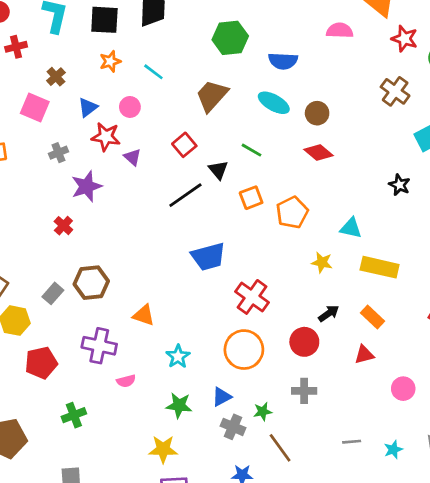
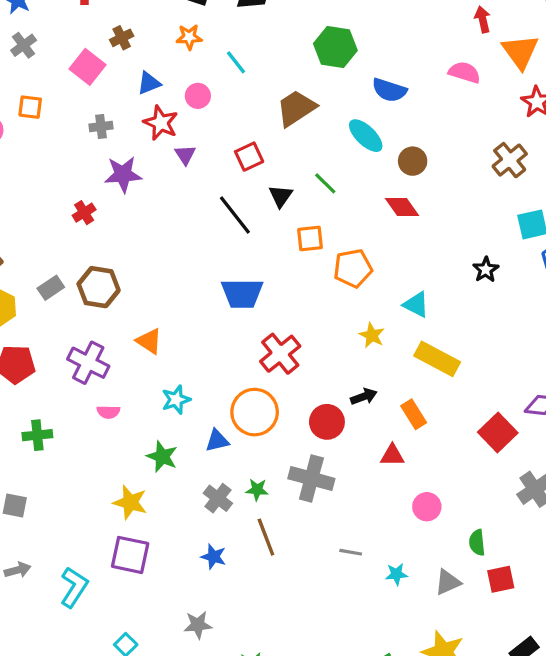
black line: (185, 195) -> (235, 215), turned 72
gray cross: (304, 391) -> (311, 479), size x1.5
blue triangle: (222, 397) -> (217, 441), moved

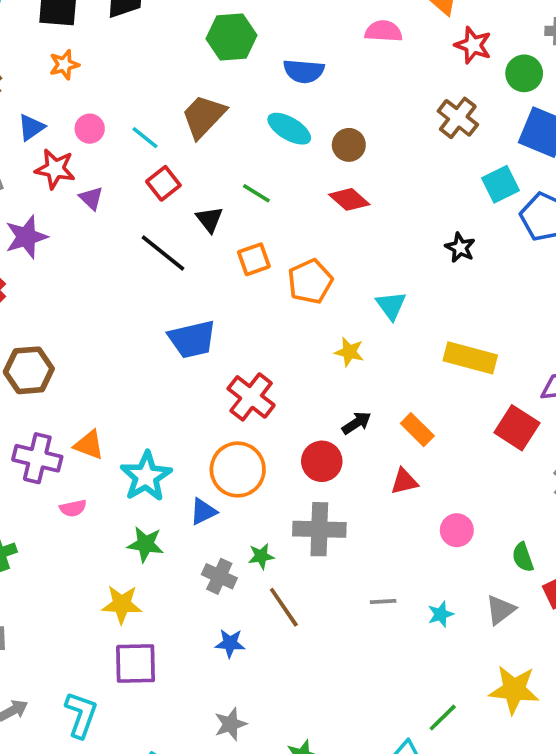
cyan line: (236, 62) -> (145, 138), moved
cyan triangle: (416, 305) -> (391, 305), turned 40
orange triangle: (149, 341) -> (89, 445), moved
yellow rectangle: (437, 359) -> (470, 358), moved
cyan star: (176, 400) -> (146, 476), size x1.5

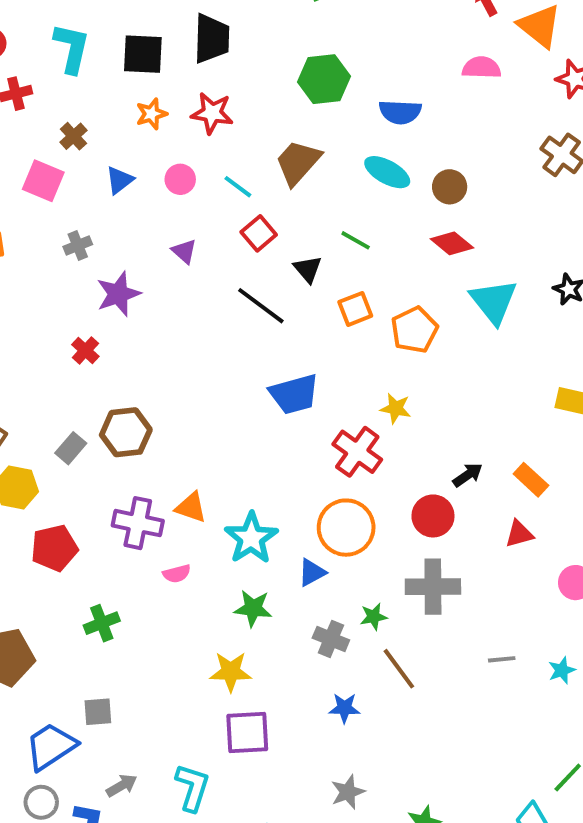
red star: (55, 169) -> (212, 113), moved
cyan triangle: (391, 305) -> (494, 302), moved, size x1.5
yellow star: (349, 352) -> (396, 408), moved

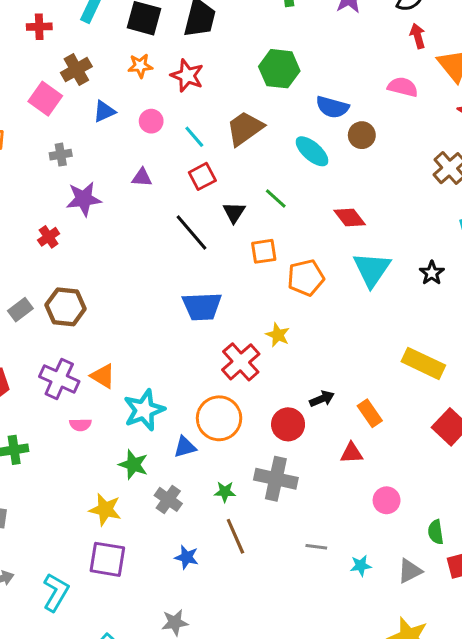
brown cross: (74, 136) -> (76, 70), size x1.4
brown circle: (450, 187) -> (362, 135), moved
purple triangle: (184, 251) -> (142, 177), turned -50
gray cross: (331, 639) -> (168, 499), moved

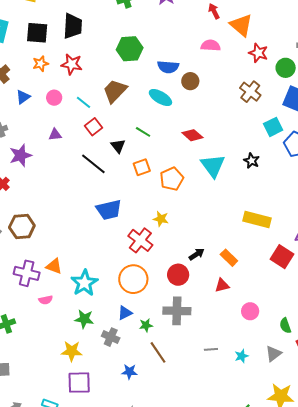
blue triangle: (185, 447) -> (125, 313), moved

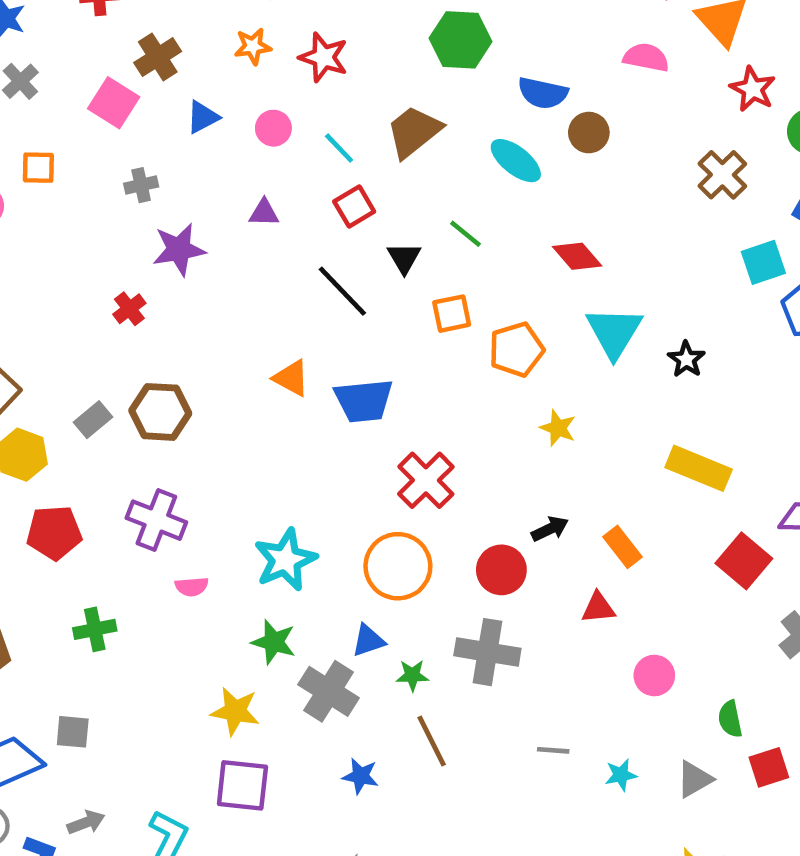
black star: (252, 161) -> (686, 359), moved
yellow star: (161, 219) -> (558, 428), moved
orange triangle: (54, 266) -> (291, 378), moved
gray cross: (111, 337) -> (329, 691), size x1.4

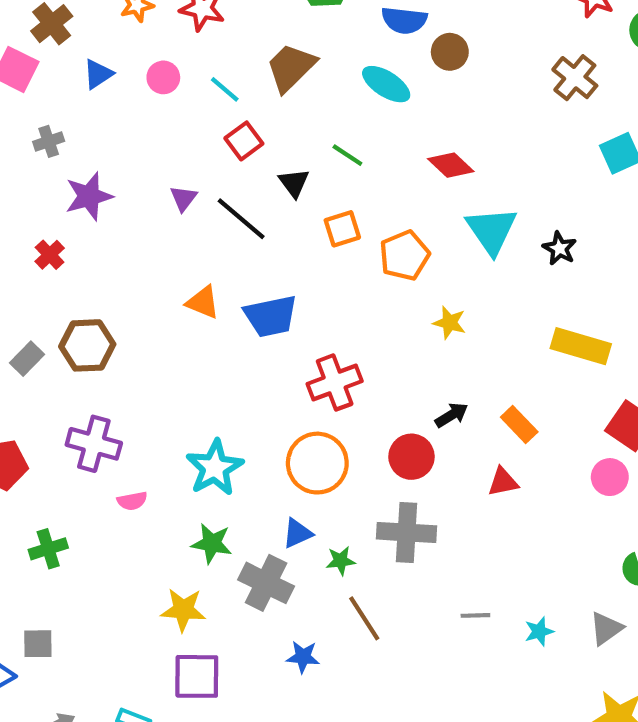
purple triangle: (264, 213) -> (183, 198), moved, turned -48
red cross: (426, 480) -> (335, 382), turned 30
pink circle: (654, 675) -> (610, 477), moved

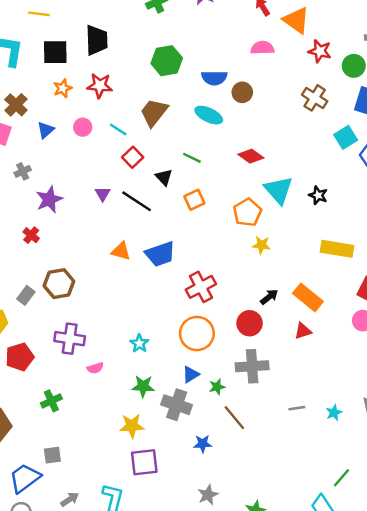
orange pentagon: (404, 255) -> (247, 212), moved
orange rectangle: (519, 424) -> (308, 297), size x1.4
cyan star: (215, 468) -> (139, 343), size x0.6

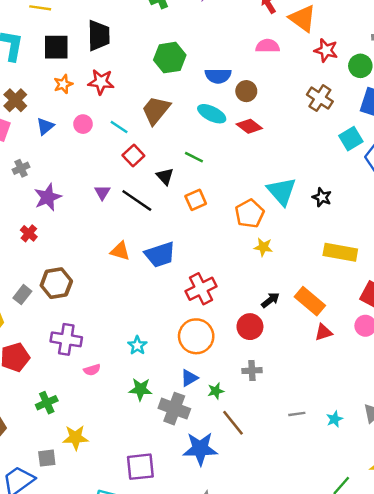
red diamond: (251, 156) -> (249, 126), moved
red triangle: (303, 331) -> (323, 332), moved
gray cross: (252, 366) -> (252, 371), size x0.6
yellow star: (132, 426) -> (76, 438), moved
blue star: (203, 444) -> (200, 449), size x1.8

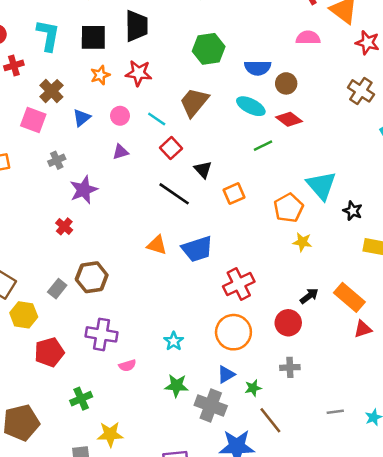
green line: (194, 157) -> (263, 146), moved, turned -54
purple triangle: (102, 192) -> (120, 152), moved, turned 42
black star: (322, 197) -> (353, 211), moved

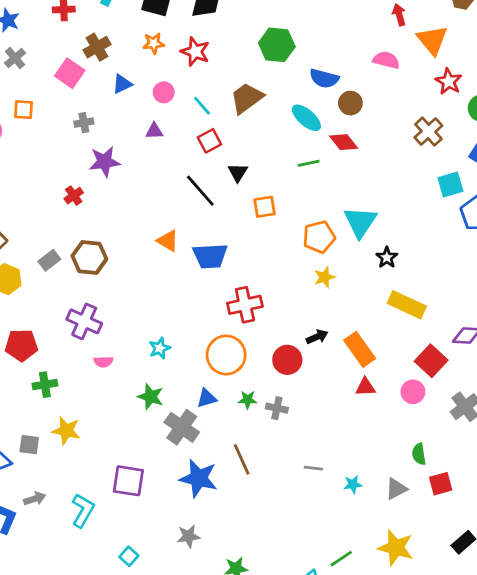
yellow star: (302, 242) -> (324, 277), turned 30
red pentagon: (49, 352) -> (21, 345), moved
green star: (253, 388) -> (248, 400), moved

